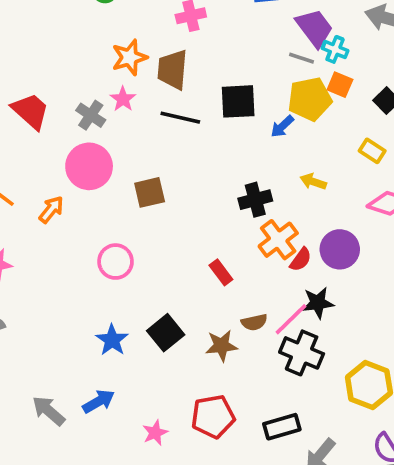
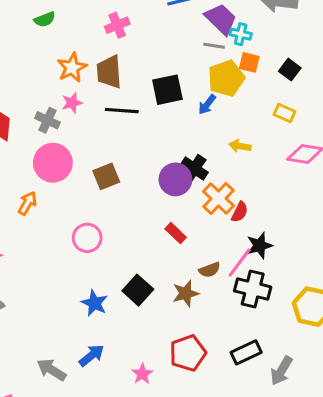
pink star: (123, 99) -> (72, 103), turned 30
black cross: (255, 200) -> (194, 169), turned -32
purple circle: (340, 249) -> (175, 179), moved

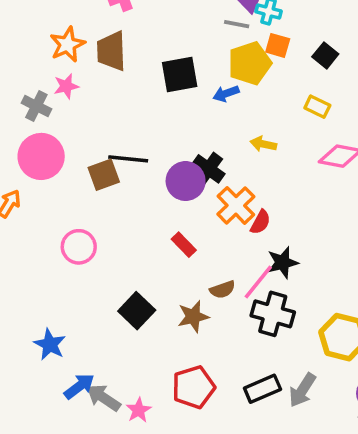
blue arrow: (207, 105) -> (226, 94), turned 30
black line: (122, 111) -> (128, 159), moved
blue star: (95, 303) -> (50, 344), moved
gray arrow: (51, 370) -> (103, 398), moved
gray arrow: (281, 371) -> (302, 390), moved

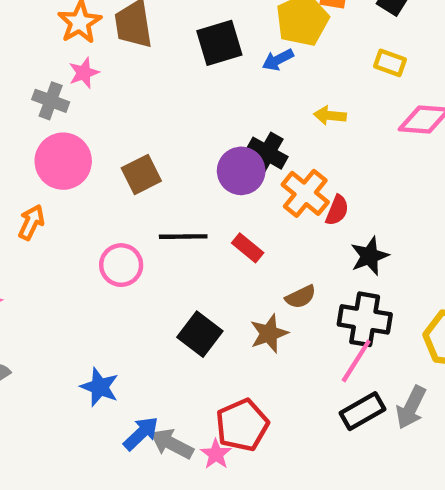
black line: (128, 159) -> (183, 237), moved
pink line: (258, 282) -> (356, 361), moved
red pentagon: (193, 387) -> (242, 425), moved

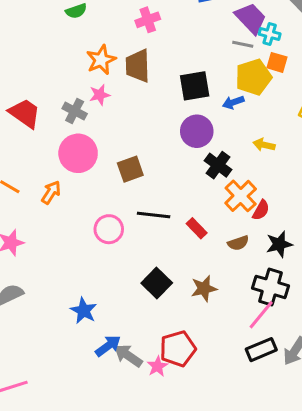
purple circle: (241, 171) -> (197, 131), moved
brown semicircle: (301, 297) -> (238, 243), moved

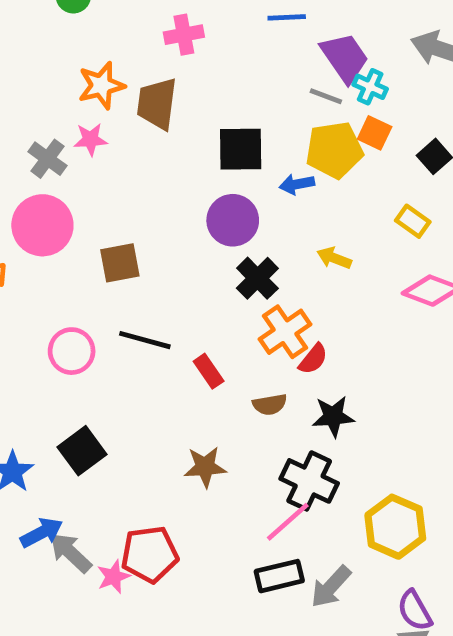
black square: (157, 283) -> (82, 451), moved

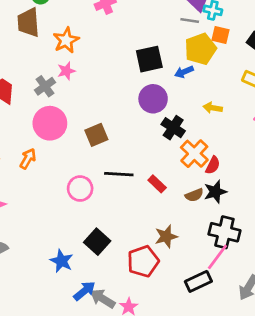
brown trapezoid: (157, 104) -> (28, 22), moved
gray cross: (48, 159) -> (45, 86), turned 30
black star: (333, 416) -> (215, 192), moved
red pentagon: (150, 554) -> (143, 261), moved
black rectangle: (279, 576) -> (198, 281), moved

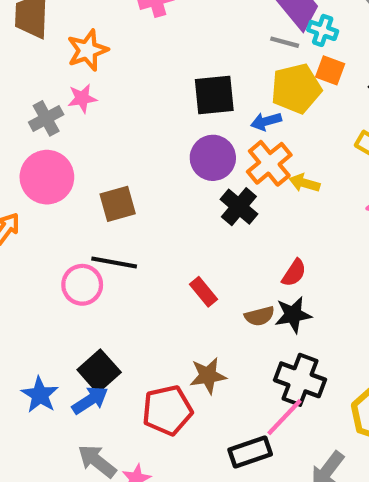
orange cross: (194, 154) -> (269, 163), moved
black line: (119, 174) -> (114, 262), moved
blue arrow: (84, 291) -> (90, 400), moved

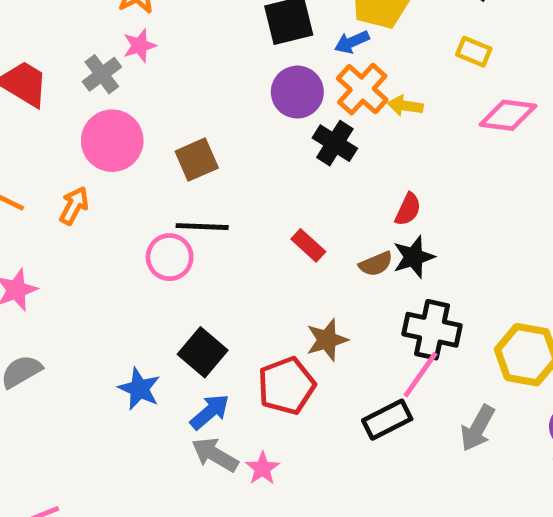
blue arrow: (90, 400) -> (210, 412), moved

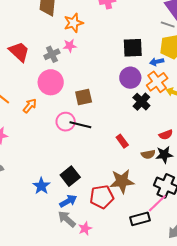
red semicircle: (408, 209) -> (166, 135), turned 32
pink circle: (170, 257) -> (66, 122), moved
brown star: (327, 340) -> (122, 181), size x1.4

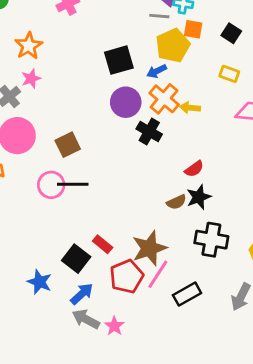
red rectangle: (122, 141) -> (103, 244), moved
pink line: (157, 203) -> (158, 274), moved

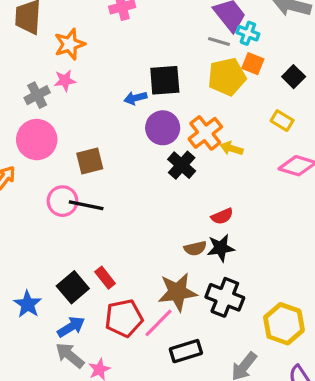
blue arrow: (157, 71) -> (135, 98), moved
brown star: (149, 248) -> (177, 292), moved

